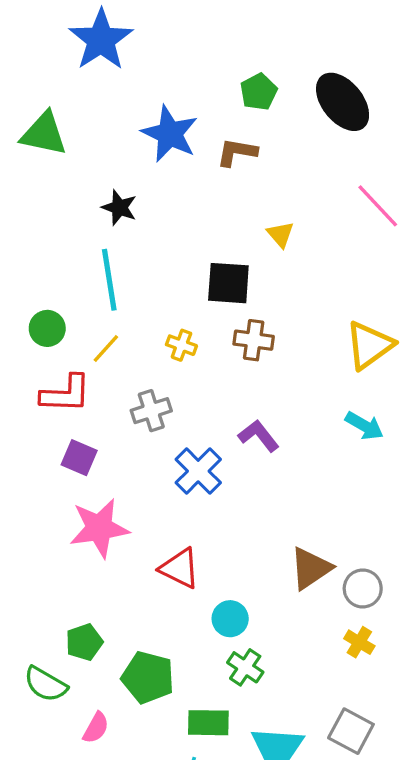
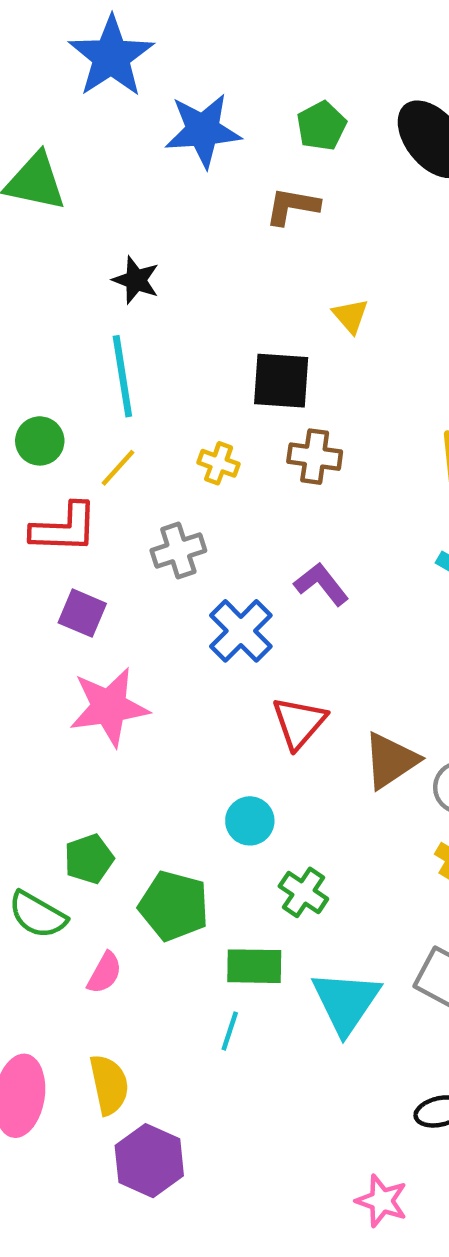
blue star: (170, 134) -> (203, 130), moved, turned -30
red triangle: (180, 568) -> (299, 723), moved, turned 45
cyan circle: (230, 619) -> (250, 821), moved

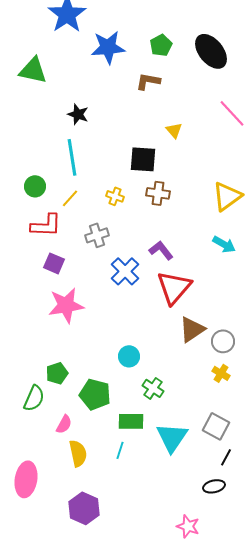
red triangle: (299, 723) -> (174, 287), moved, size x1.4
green semicircle: (38, 915) -> (34, 398), turned -96
yellow semicircle: (109, 1085) -> (78, 453), moved

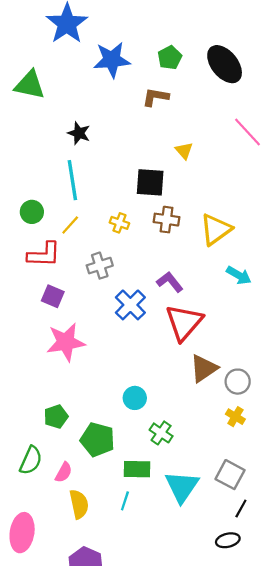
yellow triangle: (227, 196) -> (216, 229), moved
green semicircle: (34, 398) -> (31, 460), moved

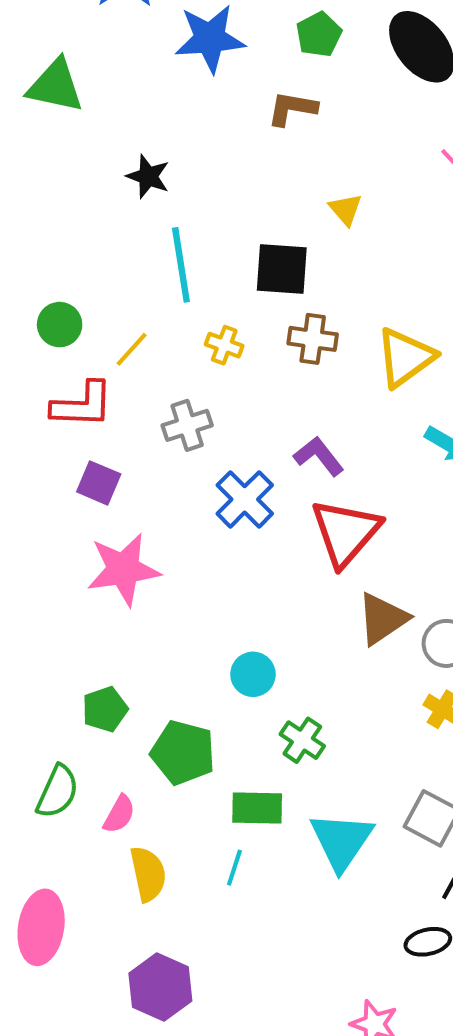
cyan line: (72, 180) -> (181, 265), moved

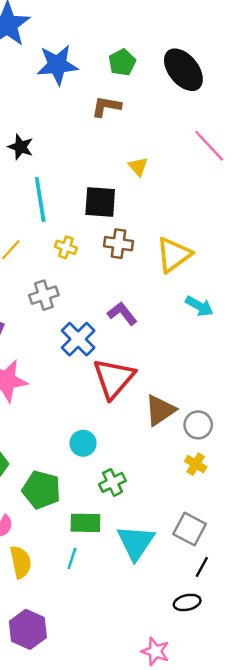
red triangle: (346, 532) -> (114, 378), moved
green cross: (302, 740) -> (112, 482), turned 30

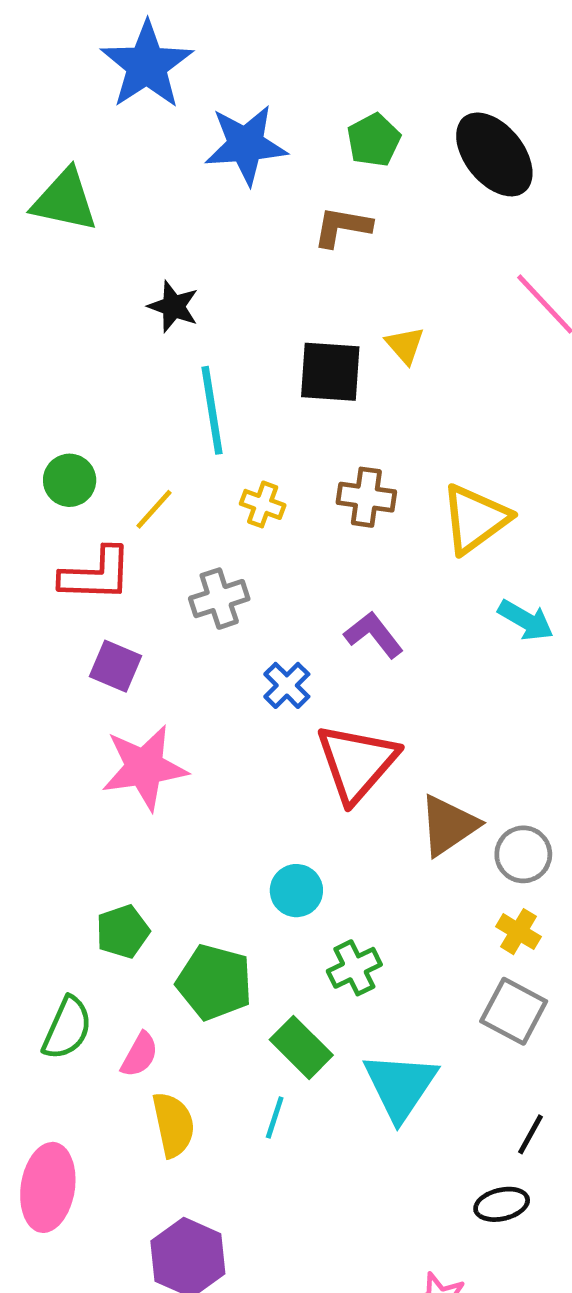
black square: (100, 202) -> (330, 372), moved
blue cross: (78, 339) -> (287, 685), size x0.7
green rectangle: (85, 523) -> (301, 1047), turned 44
gray square: (190, 529) -> (514, 1011), moved

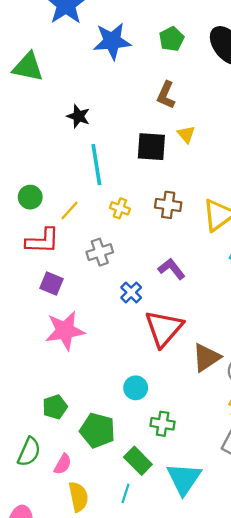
brown L-shape: (342, 227) -> (166, 95), moved, turned -76
green cross: (354, 968) -> (163, 424), turned 35

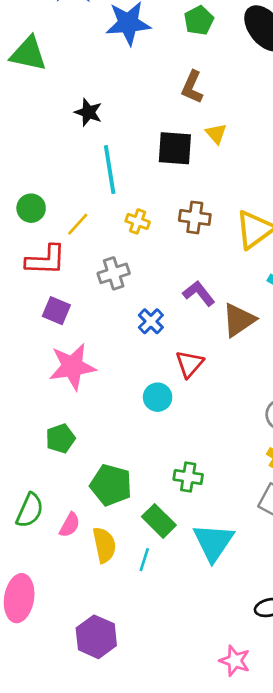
red triangle: (164, 328) -> (189, 364), size x0.6
brown triangle: (206, 358) -> (239, 320), moved
cyan circle: (136, 388) -> (158, 397), moved
green pentagon: (55, 407) -> (60, 438), moved
yellow semicircle: (78, 497) -> (104, 545), moved

